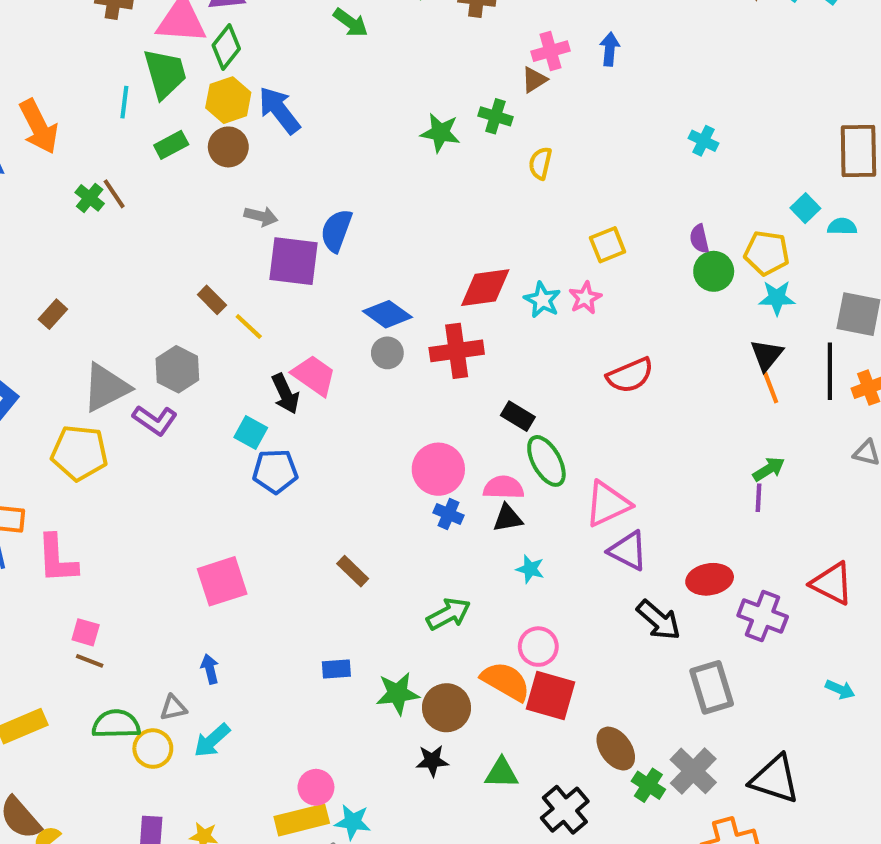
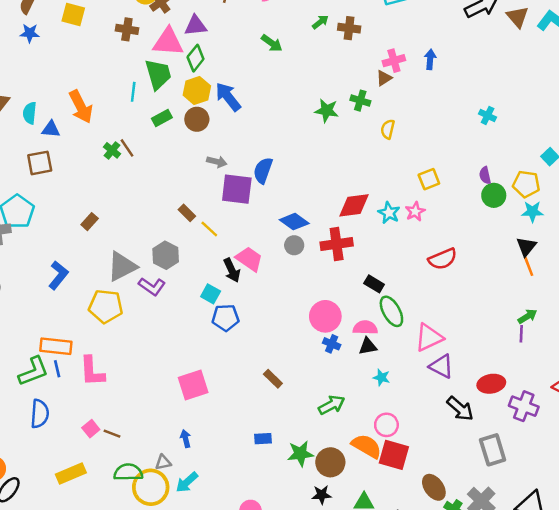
pink square: (86, 632) -> (91, 429), moved, turned 35
yellow circle: (153, 749) -> (151, 487), size x1.5

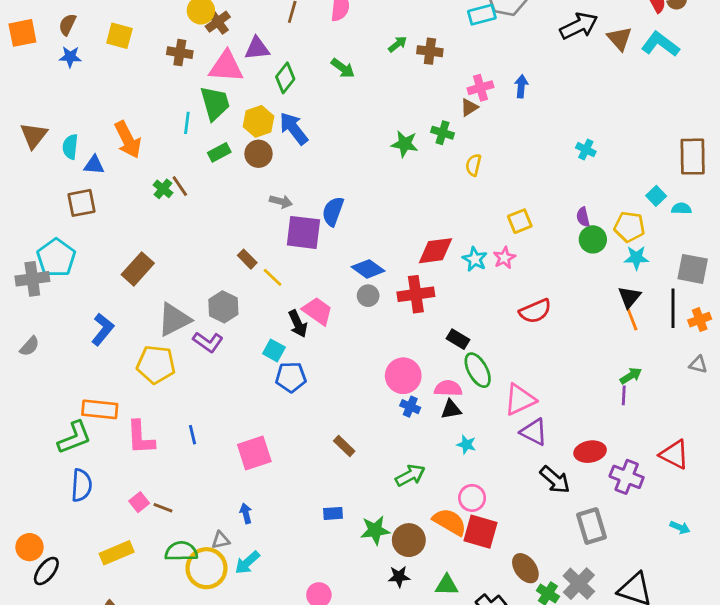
green diamond: (196, 58) -> (285, 78), moved
brown rectangle: (90, 222) -> (138, 269), size x1.6
blue line: (57, 369) -> (192, 435), moved

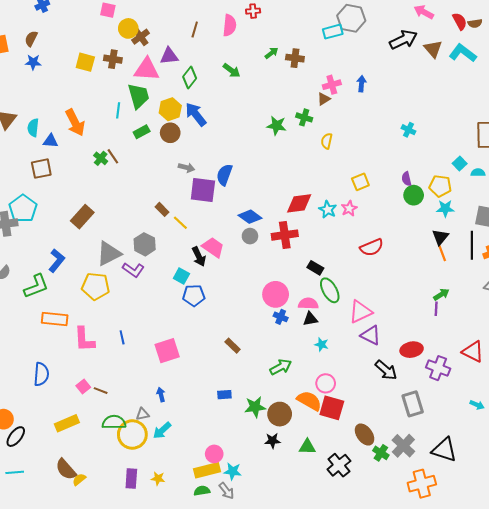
yellow square: (119, 36) -> (85, 62), moved
green L-shape: (74, 438) -> (36, 286), moved

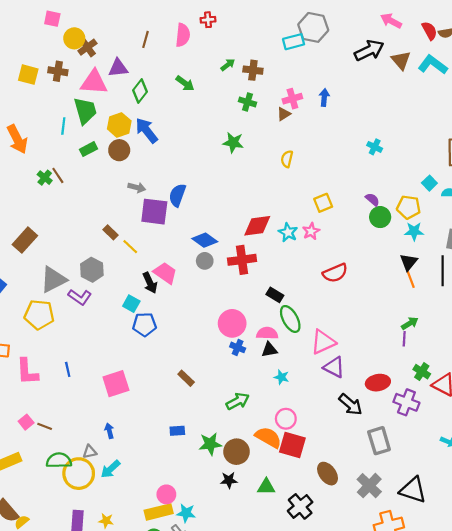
green cross: (304, 117) -> (247, 102), moved
purple semicircle: (406, 179) -> (372, 200), turned 144
green cross: (381, 453) -> (422, 372), moved

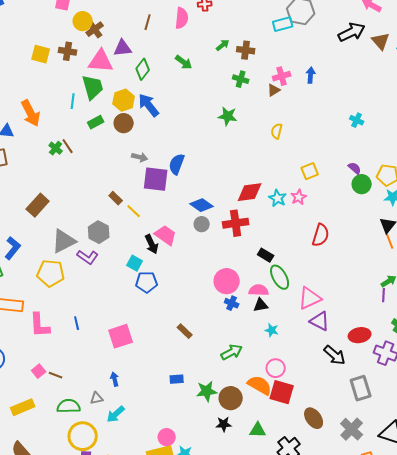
red semicircle: (335, 273) -> (321, 235), turned -50
yellow circle: (79, 474) -> (83, 436), moved

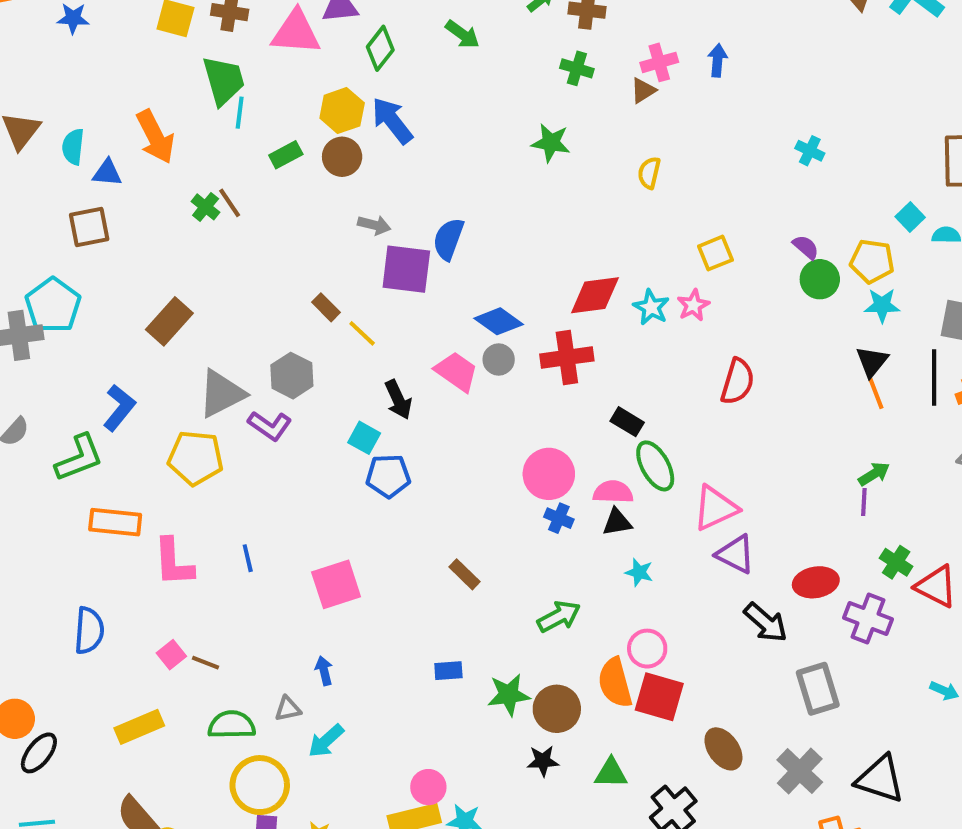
green trapezoid: (93, 87) -> (224, 80), moved
pink trapezoid: (166, 235) -> (456, 372), moved
orange semicircle: (260, 385) -> (615, 683), turned -135

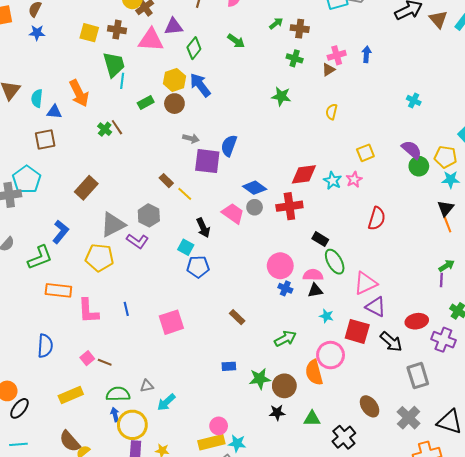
purple semicircle: (806, 247) -> (412, 150), size x1.5
pink circle: (647, 649) -> (331, 355), size x1.4
blue arrow: (324, 671) -> (115, 415), moved
red square: (659, 697) -> (357, 331), moved

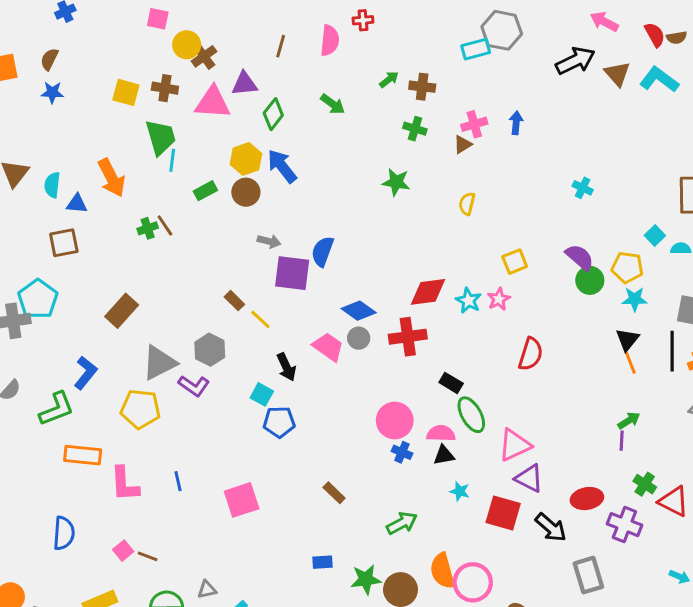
green cross: (105, 129) -> (148, 228), turned 32
pink circle: (331, 355) -> (473, 582), moved

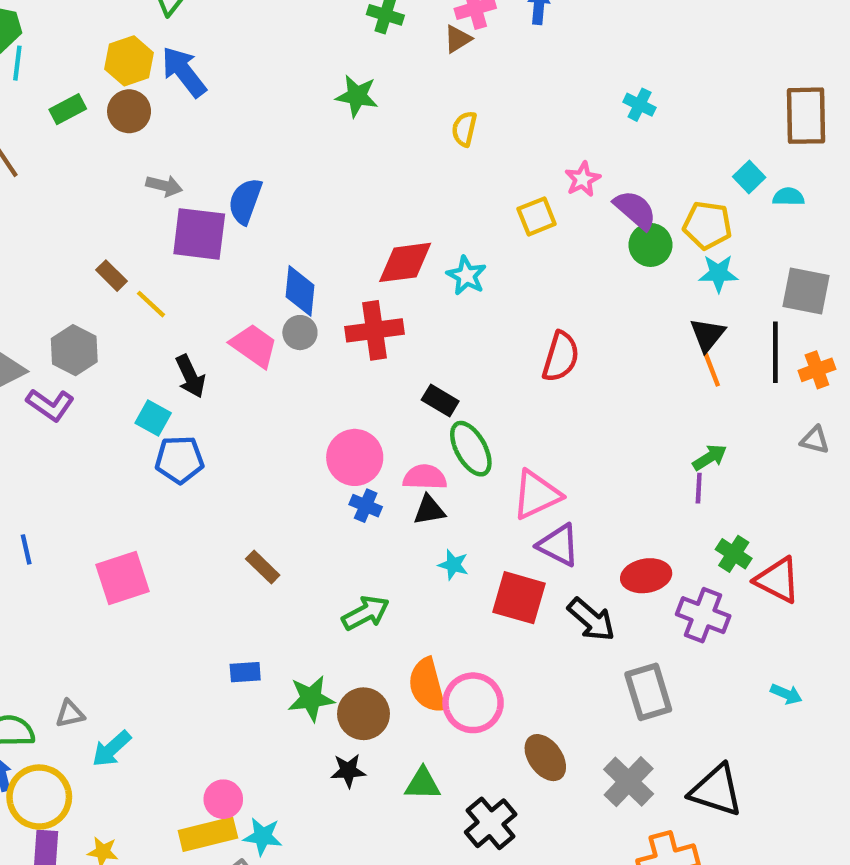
pink star: (499, 299) -> (583, 179), moved
blue diamond: (359, 311) -> (300, 291), turned 60

